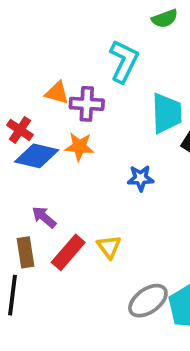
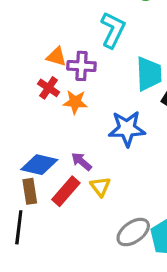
red cross: (20, 130) -> (49, 88), moved
blue diamond: (37, 156) -> (39, 165), moved
blue star: (141, 178) -> (127, 129), size x1.6
purple arrow: (44, 217) -> (81, 162), moved

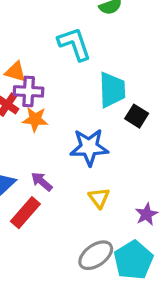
cyan L-shape: (113, 30) -> (74, 44), turned -45
purple cross: (81, 66) -> (29, 91), moved
yellow triangle: (100, 187) -> (99, 198), moved

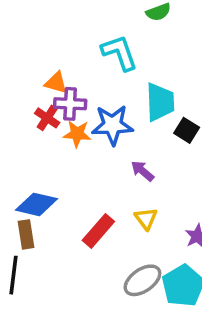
blue star: (89, 147) -> (112, 125), moved
purple arrow: (42, 182) -> (142, 171), moved
red rectangle: (25, 213) -> (98, 231), moved

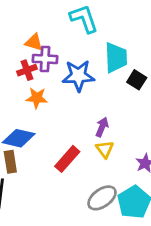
red cross: (47, 118) -> (27, 70), turned 36
orange star: (77, 134) -> (37, 98), moved
purple arrow: (142, 171) -> (102, 127), moved, turned 72

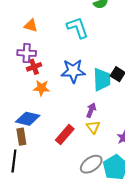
orange triangle: (34, 42) -> (31, 26), moved
cyan trapezoid: (116, 58) -> (102, 79), moved
purple cross: (45, 59) -> (27, 53), moved

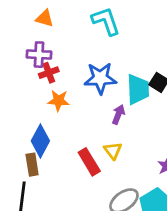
purple arrow: (91, 110) -> (118, 114), moved
blue diamond: (28, 119) -> (40, 141), turned -75
yellow triangle: (93, 127) -> (113, 151), moved
red rectangle: (65, 135) -> (89, 162), turned -72

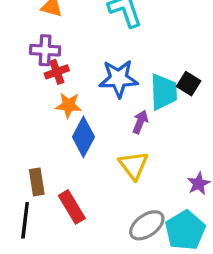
blue diamond: (40, 141) -> (83, 137), moved
yellow triangle: (113, 151) -> (134, 165), size x1.4
red rectangle: (89, 162) -> (72, 207), moved

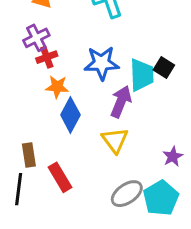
purple cross: (45, 50) -> (36, 38), turned -30
purple arrow: (140, 122) -> (121, 102), size x1.5

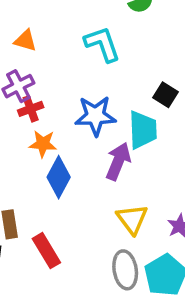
black square: (164, 68) -> (165, 95), moved
yellow triangle: (115, 140) -> (132, 219), moved
gray ellipse: (127, 194) -> (125, 270), turned -64

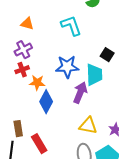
red cross: (31, 109) -> (22, 70), moved
yellow triangle: (132, 219) -> (88, 126), turned -42

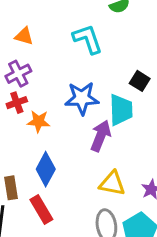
blue diamond: (46, 102) -> (46, 169), moved

